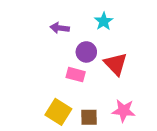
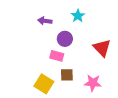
red triangle: (116, 64) -> (102, 48), moved
brown square: (89, 117) -> (67, 75), moved

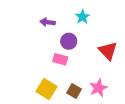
brown square: (67, 75) -> (74, 91), moved, turned 32
pink star: (93, 83) -> (98, 88), turned -30

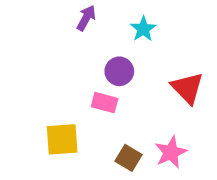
purple arrow: (48, 22) -> (86, 18), moved, turned 112
yellow square: (46, 89) -> (62, 139), moved, turned -36

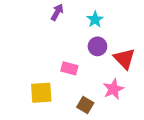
purple circle: (119, 71) -> (97, 46), moved
pink star: (171, 152) -> (113, 89), moved

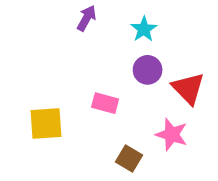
pink star: (113, 89) -> (172, 135), turned -30
yellow square: (41, 93) -> (46, 123), moved

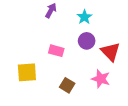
pink rectangle: (105, 103) -> (56, 51), moved
brown square: (129, 159) -> (67, 85), moved

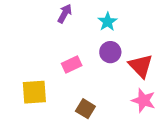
pink rectangle: (56, 51) -> (72, 65), turned -40
pink star: (101, 79) -> (143, 100), moved

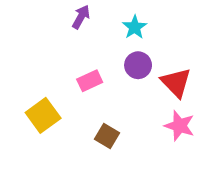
yellow square: (34, 92) -> (43, 115), turned -32

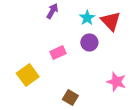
red triangle: (176, 82) -> (111, 21), moved
brown square: (107, 136) -> (70, 97), moved

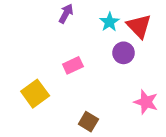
purple circle: (89, 42) -> (124, 53), moved

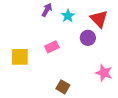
cyan star: (109, 22) -> (68, 16), moved
yellow square: (35, 94) -> (20, 57), moved, turned 36

